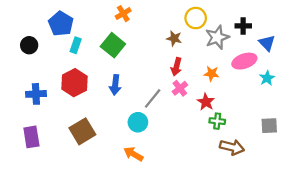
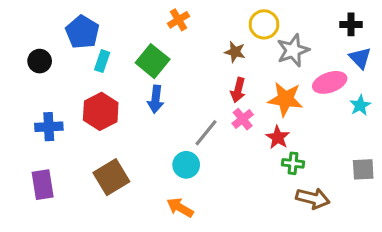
orange cross: (123, 14) -> (179, 20), moved
black cross: (243, 26) -> (351, 24), moved
orange star: (212, 74) -> (285, 99), size x1.6
blue arrow: (115, 85) -> (156, 99), moved

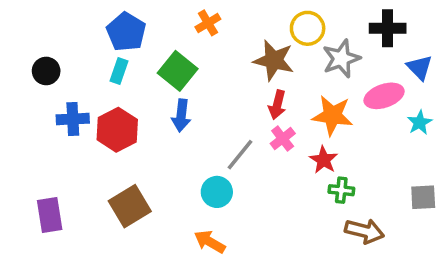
black cross: (351, 24) -> (388, 28), moved, size x1.4
blue pentagon: (82, 32) -> (126, 32), moved
brown star: (235, 52) -> (274, 60), size x1.6
blue cross: (49, 127) -> (73, 119), moved

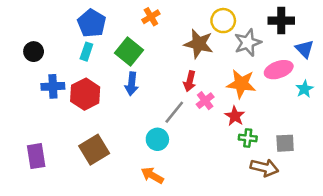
red arrow: (277, 105) -> (190, 81), moved
gray square: (423, 197) -> (285, 143), moved

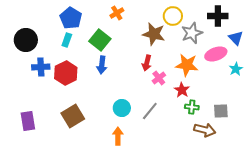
black circle: (34, 52) -> (26, 40), size x1.5
gray line: (174, 112) -> (150, 111), moved
orange arrow: (152, 175) -> (118, 136), turned 60

